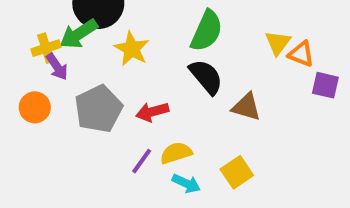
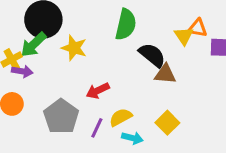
yellow triangle: (278, 43) -> (184, 36), moved
purple arrow: (57, 67) -> (22, 71), turned -36
black semicircle: (206, 77) -> (152, 55), moved
gray pentagon: (99, 109) -> (61, 116), moved

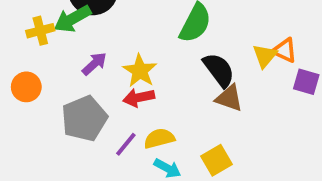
yellow star: (74, 48) -> (140, 71), moved
purple arrow: (22, 71) -> (94, 64), moved, turned -66

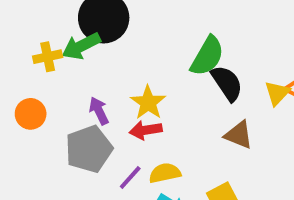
purple arrow: (94, 64) -> (99, 111), moved, turned -76
black semicircle: (219, 70) -> (227, 83), moved

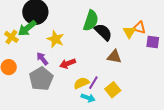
yellow cross: (48, 57) -> (11, 37), turned -32
yellow star: (148, 103) -> (56, 39), moved
purple line: (130, 178) -> (93, 83), moved

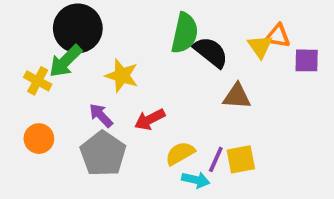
purple line: (93, 83) -> (216, 159), moved
yellow square: (113, 90) -> (241, 159), turned 35

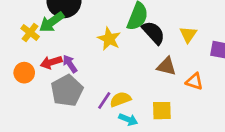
orange triangle: (278, 36) -> (194, 81), moved
yellow star: (122, 76) -> (109, 39), moved
red arrow: (150, 119) -> (51, 62), moved
purple line: (216, 159) -> (104, 100), moved

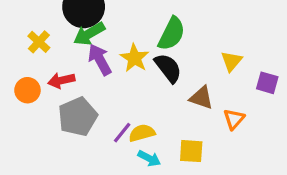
green arrow: (52, 22) -> (89, 34), moved
black semicircle: (153, 33) -> (168, 68), moved
purple arrow: (70, 64) -> (100, 60), moved, size x1.4
orange triangle: (194, 81) -> (234, 119), turned 48

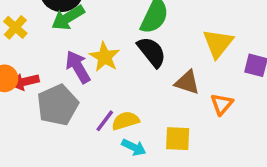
yellow star: (135, 58) -> (105, 57), moved
purple arrow: (100, 60) -> (78, 67), moved
yellow triangle: (231, 61) -> (218, 43), size x1.4
red arrow: (61, 80) -> (25, 82), moved

